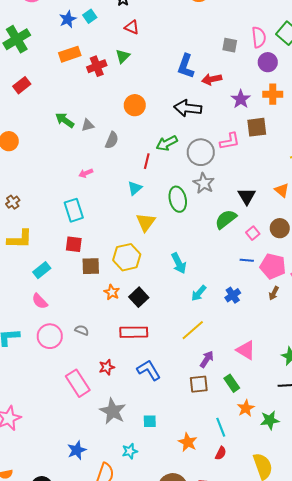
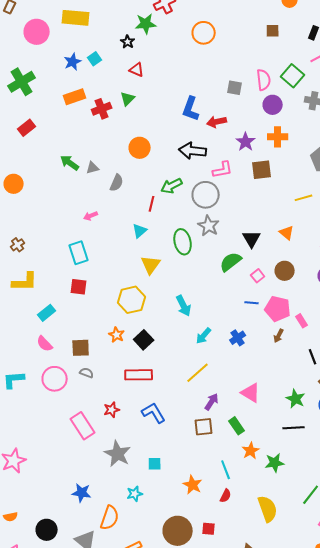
pink L-shape: (230, 141) -> (223, 170), moved
brown square: (91, 266) -> (81, 348), moved
blue star: (77, 450) -> (82, 493), turned 30

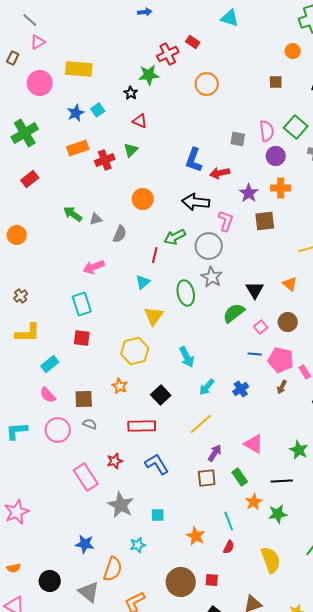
pink L-shape: (223, 170) -> (226, 221), turned -60
pink arrow: (91, 216) -> (94, 267), size x1.5
black square: (144, 340) -> (161, 395), moved
black line: (294, 428) -> (282, 481), moved

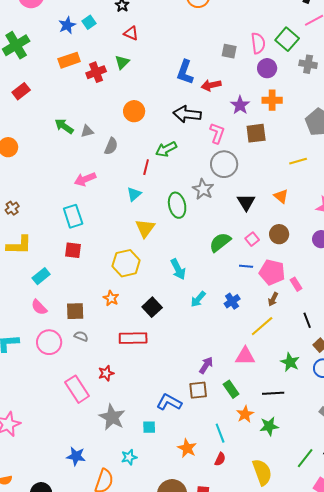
gray circle: (209, 246) -> (224, 164), moved
green semicircle: (234, 313) -> (220, 242), moved
yellow line: (201, 424) -> (262, 326), moved
pink triangle: (254, 444) -> (245, 356), turned -30
blue L-shape: (157, 464) -> (169, 402), moved, turned -30

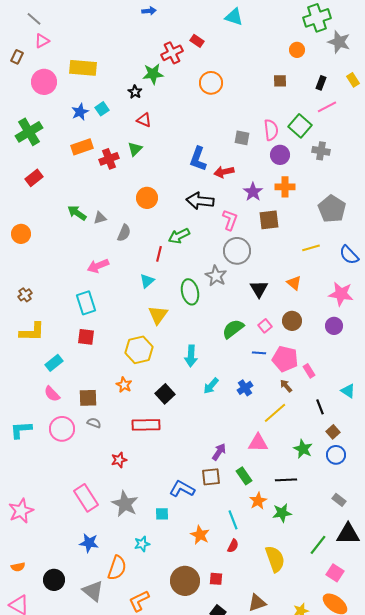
cyan arrow: (178, 269) -> (191, 356), turned 30
brown arrow: (273, 299) -> (286, 386), turned 112
pink rectangle: (77, 389) -> (86, 498), moved

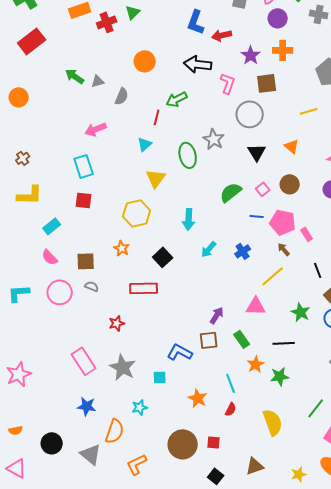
red rectangle: (34, 178) -> (32, 41), size x1.5
gray circle: (237, 251) -> (250, 114), moved

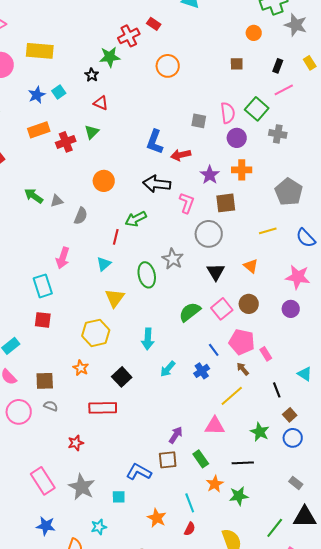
pink arrow: (96, 129) -> (63, 258), moved, turned -50
pink square: (263, 189) -> (222, 309), size x1.5
blue line: (257, 216) -> (214, 350), moved, turned 48

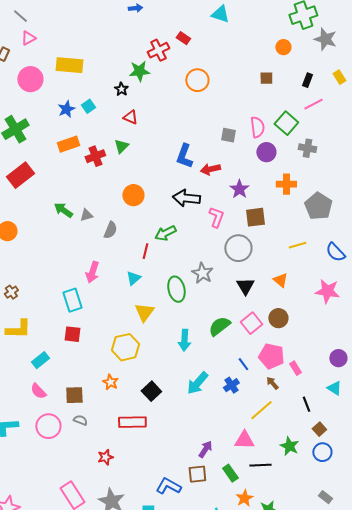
orange cross: (242, 170) -> (286, 184), moved
purple circle: (291, 309) -> (338, 358), moved
cyan arrow: (148, 339) -> (184, 340), moved
cyan arrow: (168, 369) -> (197, 383), size x1.4
black line: (243, 463) -> (260, 465), moved

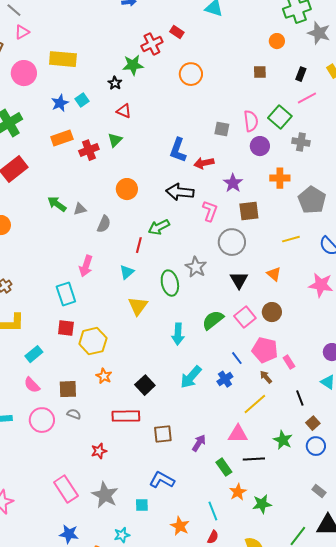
yellow hexagon: (125, 347) -> (93, 341), moved
brown square: (197, 474) -> (163, 434), moved

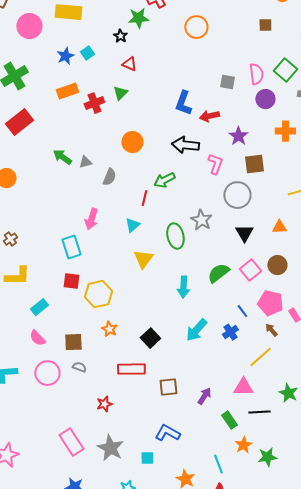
orange triangle: (274, 274) -> (279, 227), turned -42

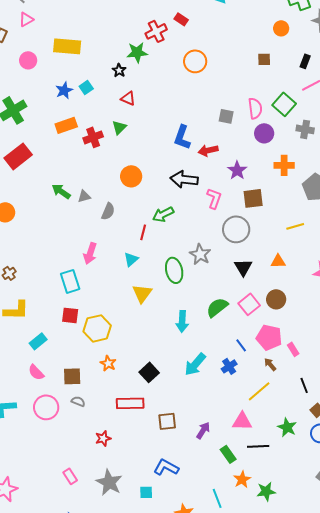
pink circle: (29, 26) -> (28, 60), size x0.7
pink rectangle: (71, 442) -> (70, 476), size x0.6

